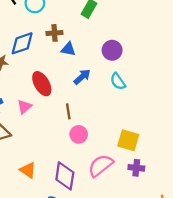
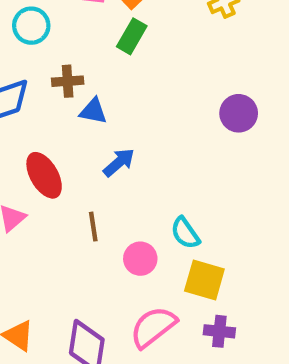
purple circle: (112, 50) -> (239, 113), moved
cyan semicircle: (118, 81) -> (185, 233), moved
pink circle: (79, 134) -> (140, 259), moved

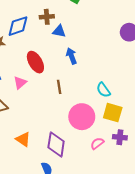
blue arrow: (119, 162) -> (71, 56), turned -70
pink circle: (140, 259) -> (82, 117), moved, size x1.6
pink semicircle: (153, 327) -> (97, 143), moved, size x0.6

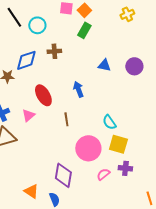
blue triangle: (59, 31) -> (104, 65), moved
orange triangle: (23, 139) -> (31, 191), moved

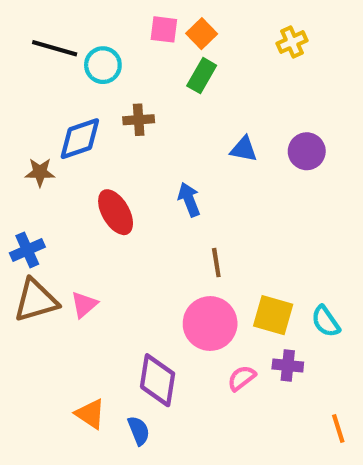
black line: (14, 17) -> (55, 48), turned -40
pink triangle: (28, 115) -> (84, 305), moved
brown line: (66, 119) -> (216, 263), moved
cyan semicircle: (109, 122) -> (326, 321), moved

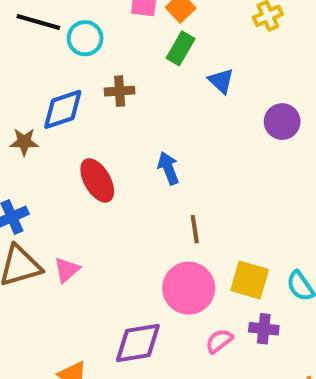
blue triangle: (244, 149) -> (221, 81), moved, turned 32
purple diamond: (158, 380) -> (138, 343), turned 72

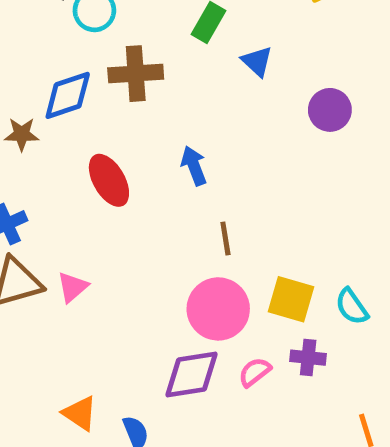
brown cross: (120, 91) -> (136, 74), size x1.5
purple diamond: (138, 343) -> (192, 375), moved

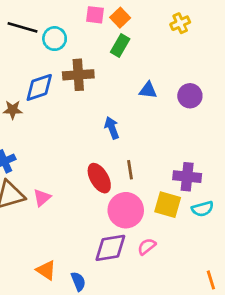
blue triangle: (257, 61) -> (148, 90), moved, turned -36
red ellipse: (109, 180) -> (99, 178), moved
cyan semicircle: (352, 307) -> (202, 209), turned -70
purple cross: (308, 358) -> (187, 177), moved, size x1.4

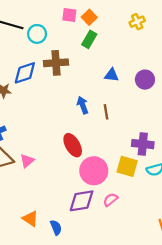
brown line: (130, 170) -> (106, 112), moved

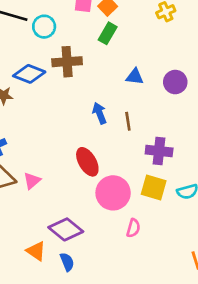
blue diamond: (25, 73) -> (29, 74), turned 40
purple cross: (143, 144) -> (159, 151), moved
pink semicircle: (110, 200) -> (133, 228), turned 144
purple diamond: (82, 201) -> (66, 229), moved, turned 48

